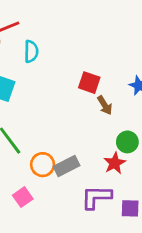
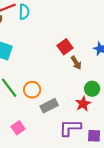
cyan semicircle: (31, 51) -> (24, 12), moved
red square: (89, 83) -> (65, 47), turned 35
orange circle: (43, 165) -> (32, 90), moved

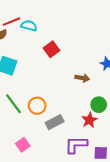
cyan semicircle: (24, 12) -> (29, 26), turned -77
red square: (65, 47) -> (51, 49), moved
brown arrow: (76, 63) -> (82, 78), turned -48

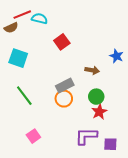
green circle: (99, 105) -> (96, 97), moved
orange circle: (37, 106) -> (64, 99), moved
gray rectangle: (55, 122) -> (65, 85), moved

